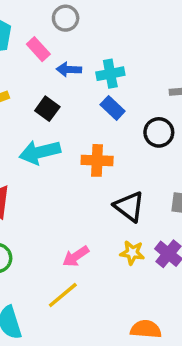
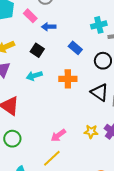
cyan cross: (110, 74) -> (99, 25), moved
cyan arrow: (40, 152) -> (34, 76), size x0.7
black triangle: (129, 206) -> (100, 92), moved

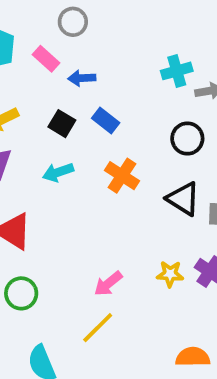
blue rectangle: (75, 48) -> (106, 121), moved
orange cross: (68, 79) -> (122, 176), turned 36

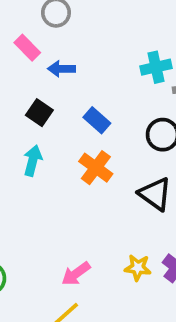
blue rectangle: (106, 121) -> (97, 120), moved
cyan arrow: (58, 172) -> (33, 161), turned 120

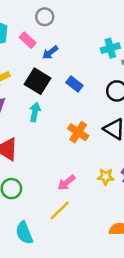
blue arrow: (62, 69) -> (50, 52), turned -35
black square: (39, 113) -> (38, 81), size x1.5
orange cross: (96, 168) -> (78, 132), moved

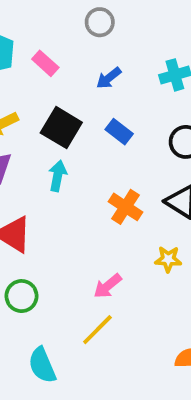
gray circle: (45, 17) -> (100, 22), moved
blue arrow: (50, 52) -> (109, 78), moved
yellow star: (106, 177) -> (168, 259), moved

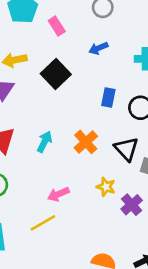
blue rectangle: (119, 132) -> (108, 97), moved, turned 48
cyan arrow: (58, 176) -> (44, 142), moved

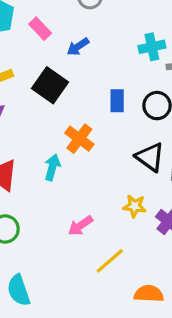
blue arrow: (98, 48) -> (78, 47), moved
orange cross: (86, 142) -> (79, 139), moved
yellow line: (43, 223) -> (110, 261), moved

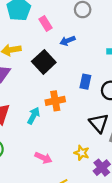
orange cross: (79, 139) -> (55, 101), turned 30
pink arrow: (80, 226) -> (44, 158), turned -133

